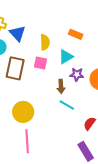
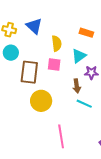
blue triangle: (17, 33) -> (34, 26), moved
yellow circle: (23, 112) -> (41, 101), moved
pink line: (27, 141) -> (61, 136), moved

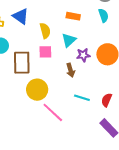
cyan line: (84, 104) -> (82, 98), moved
pink line: (61, 136) -> (53, 112), moved, turned -30

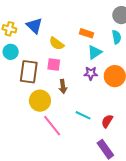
yellow semicircle: (45, 31) -> (57, 44), turned 133
cyan triangle: (69, 40) -> (95, 52), moved
brown arrow: (70, 70) -> (63, 86), moved

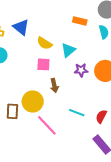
orange rectangle: (86, 33) -> (80, 21), moved
cyan triangle: (95, 52) -> (68, 50), moved
brown rectangle: (29, 72) -> (12, 111), moved, size x0.7

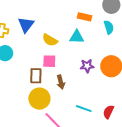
blue triangle: (21, 27) -> (26, 25), turned 30
cyan triangle: (68, 50) -> (77, 37), moved, turned 42
brown rectangle: (12, 111) -> (36, 76), moved

